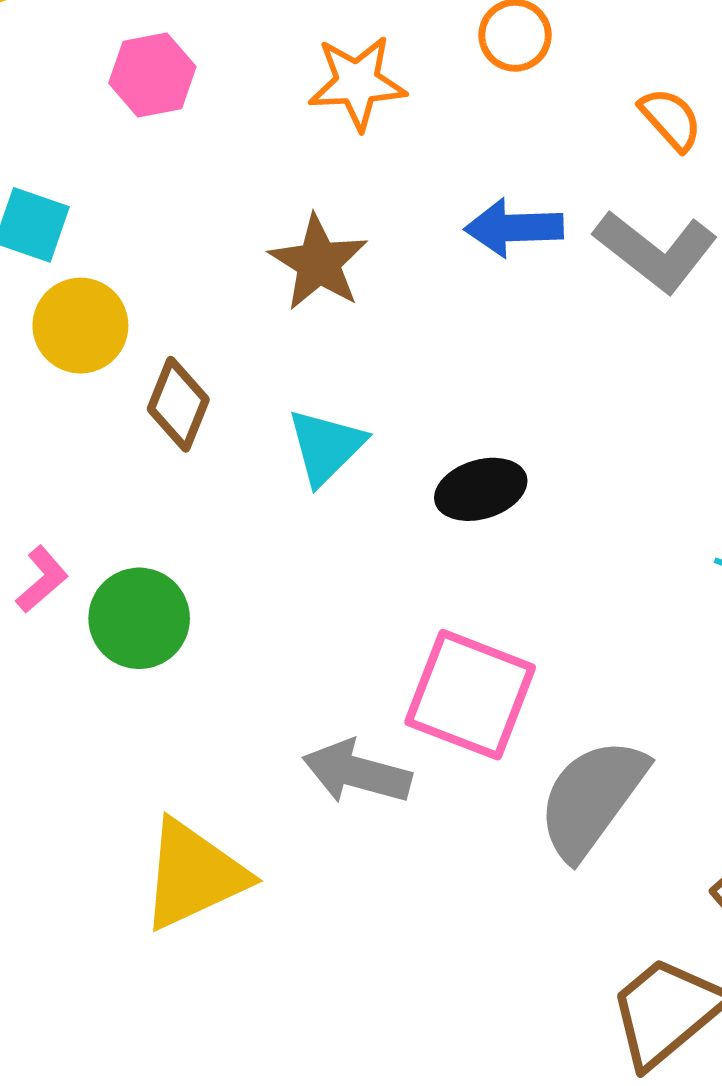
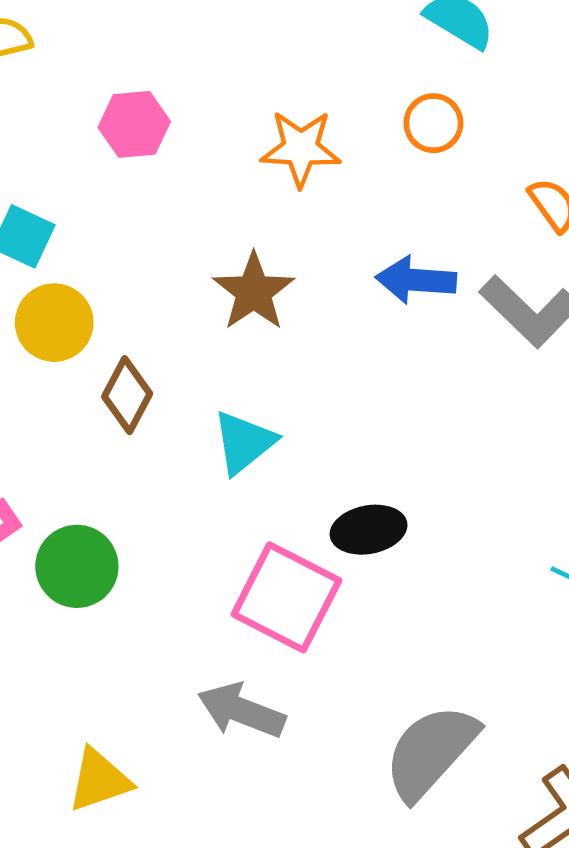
black ellipse: (481, 489) -> (369, 530), moved
pink square: (470, 695) -> (286, 597), moved
yellow triangle: (194, 875) -> (99, 780), size x0.7

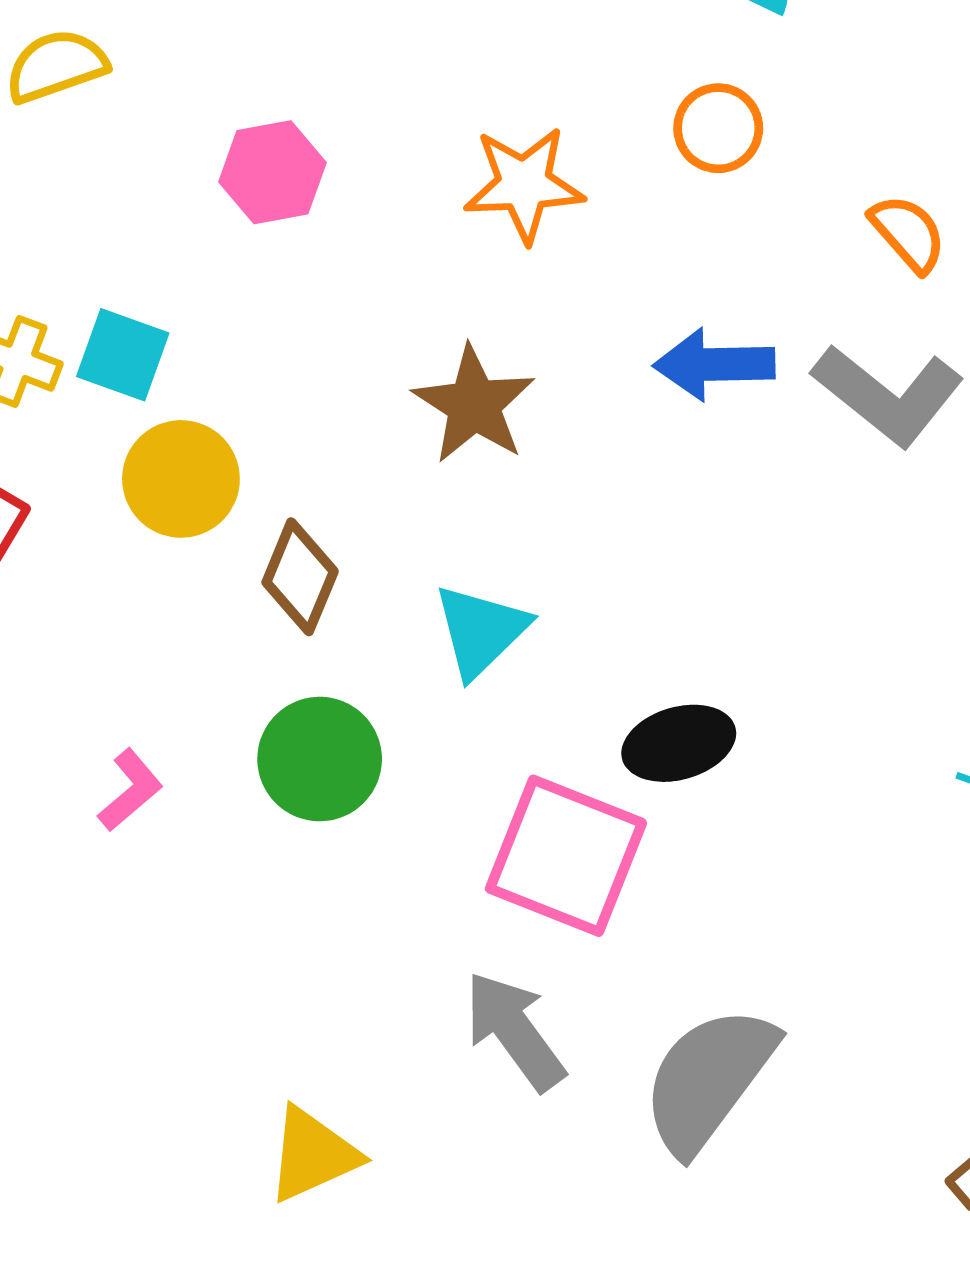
green circle: (77, 566) -> (320, 759), moved
gray arrow: (241, 711) -> (515, 1031), turned 38
gray semicircle: (431, 752) -> (709, 1079), moved

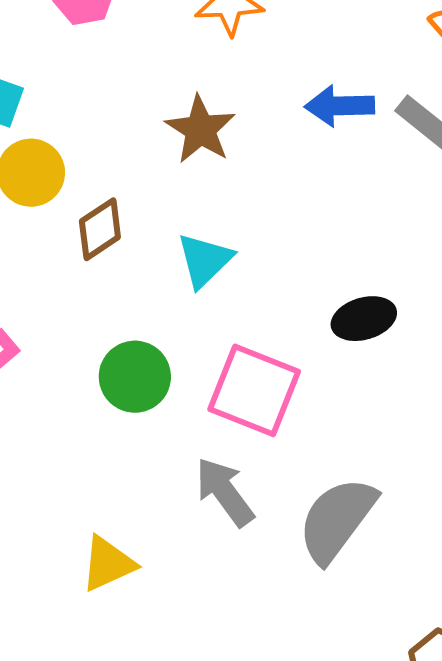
brown diamond: (300, 577) -> (100, 229), turned 34
black ellipse: (679, 743) -> (364, 319), moved
green circle: (320, 759) -> (135, 377), moved

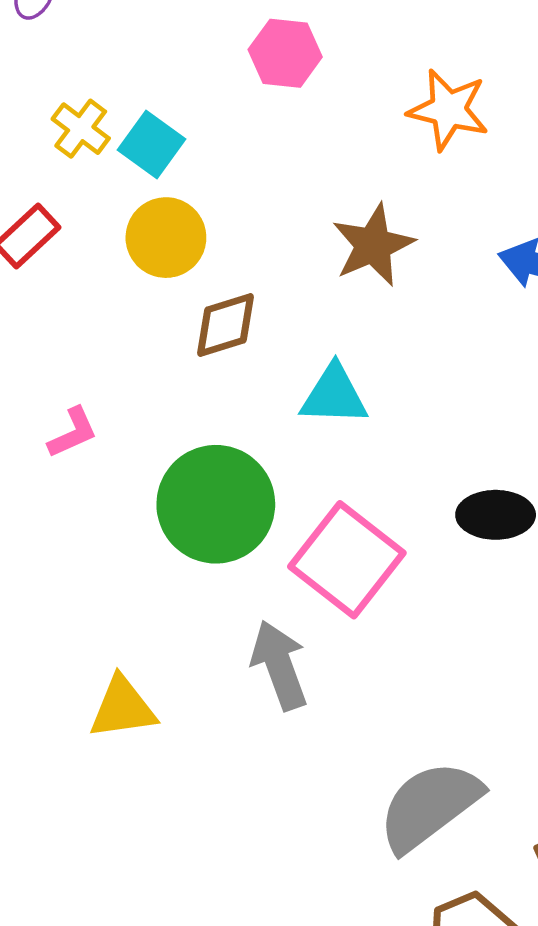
cyan triangle: (205, 260) -> (334, 395), turned 30
green circle: (135, 377) -> (216, 504), size x1.4
gray semicircle: (337, 520) -> (430, 806), moved

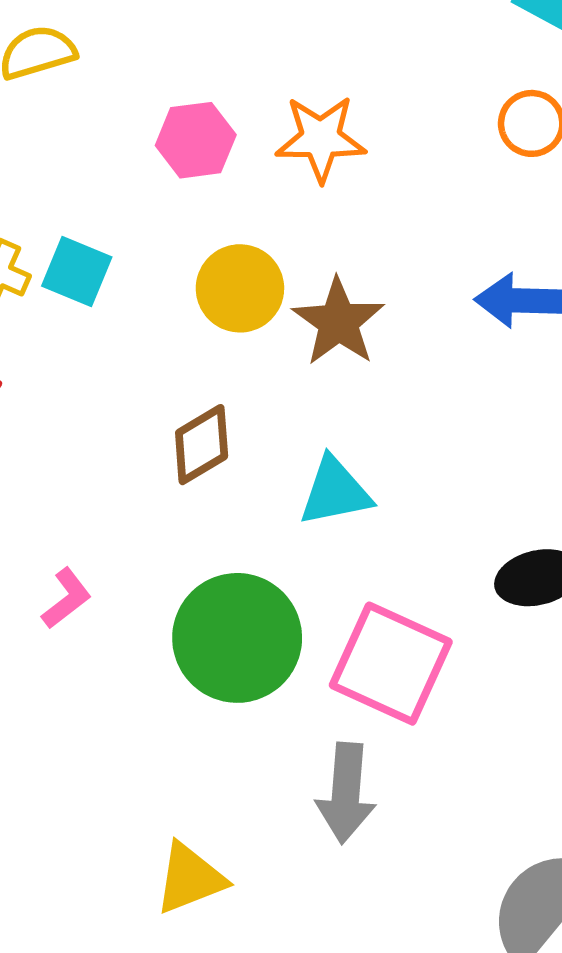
orange star: (448, 110) -> (321, 139), moved
yellow circle: (166, 238) -> (240, 288), moved
gray arrow: (279, 665) -> (346, 793), turned -142

